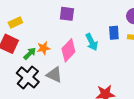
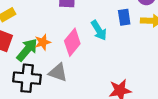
green arrow: (30, 54) -> (27, 50), size x1.5
black cross: (28, 77) -> (27, 78), turned -30

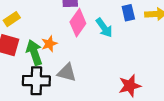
pink diamond: (72, 42) -> (78, 23), moved
green arrow: (27, 50) -> (34, 52), turned -55

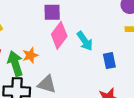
blue rectangle: (128, 13) -> (109, 61), moved

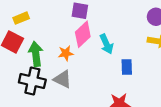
orange star: (30, 55) -> (66, 53), moved

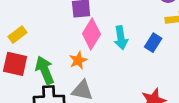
cyan arrow: (106, 44) -> (121, 38), turned 30
blue rectangle: (127, 67) -> (153, 43), moved, turned 49

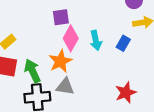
orange star: (78, 60) -> (60, 61), size x1.5

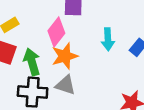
pink diamond: (71, 38) -> (56, 32), moved

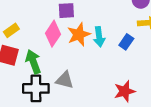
orange star: (65, 56) -> (79, 34), moved

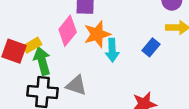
yellow rectangle: (11, 30) -> (32, 45), moved
cyan arrow: (99, 37) -> (112, 50), moved

